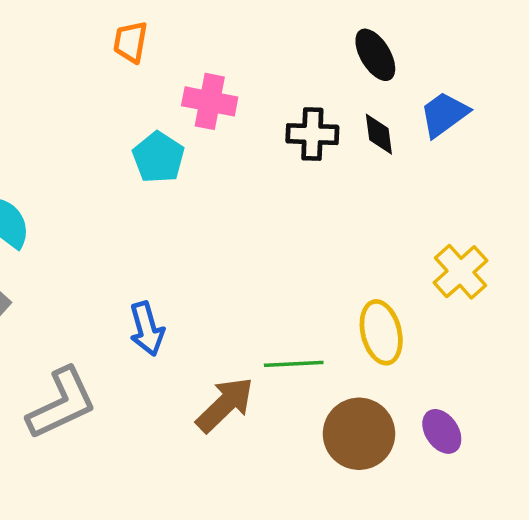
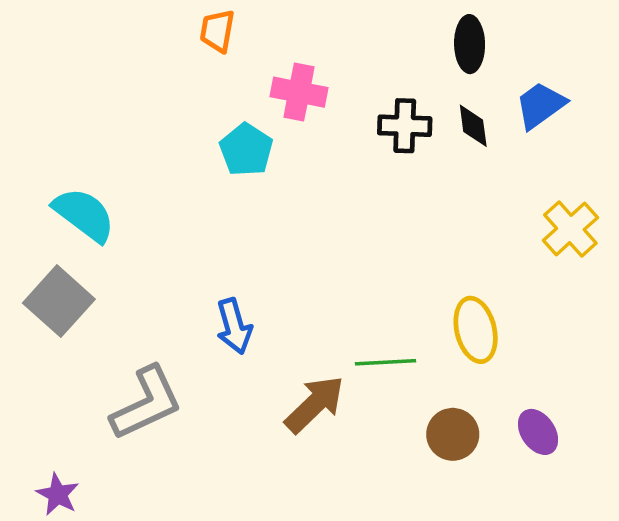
black ellipse: (375, 55) -> (470, 44), turned 30
yellow cross: (460, 272) -> (570, 229), moved
brown circle: (359, 434) -> (453, 434), size x0.7

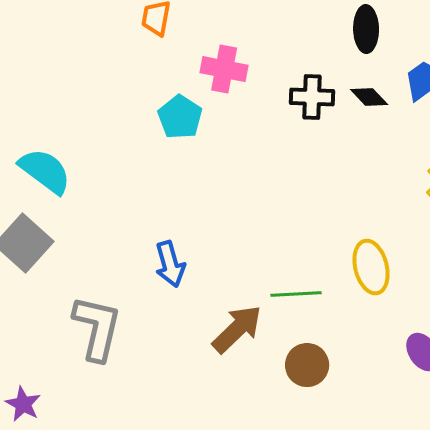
black diamond: (473, 126) -> (369, 97), turned -36
gray L-shape: (147, 403) -> (97, 328), turned -52
brown circle: (453, 434) -> (307, 365), moved

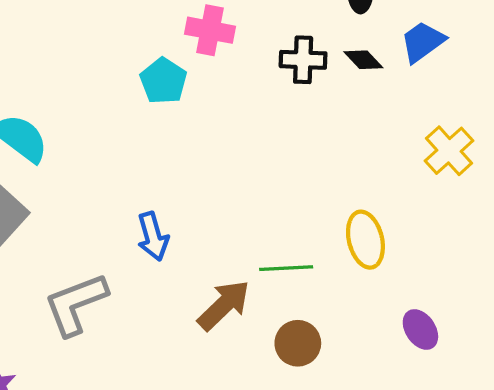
gray L-shape: (97, 328) -> (76, 304), turned -124

